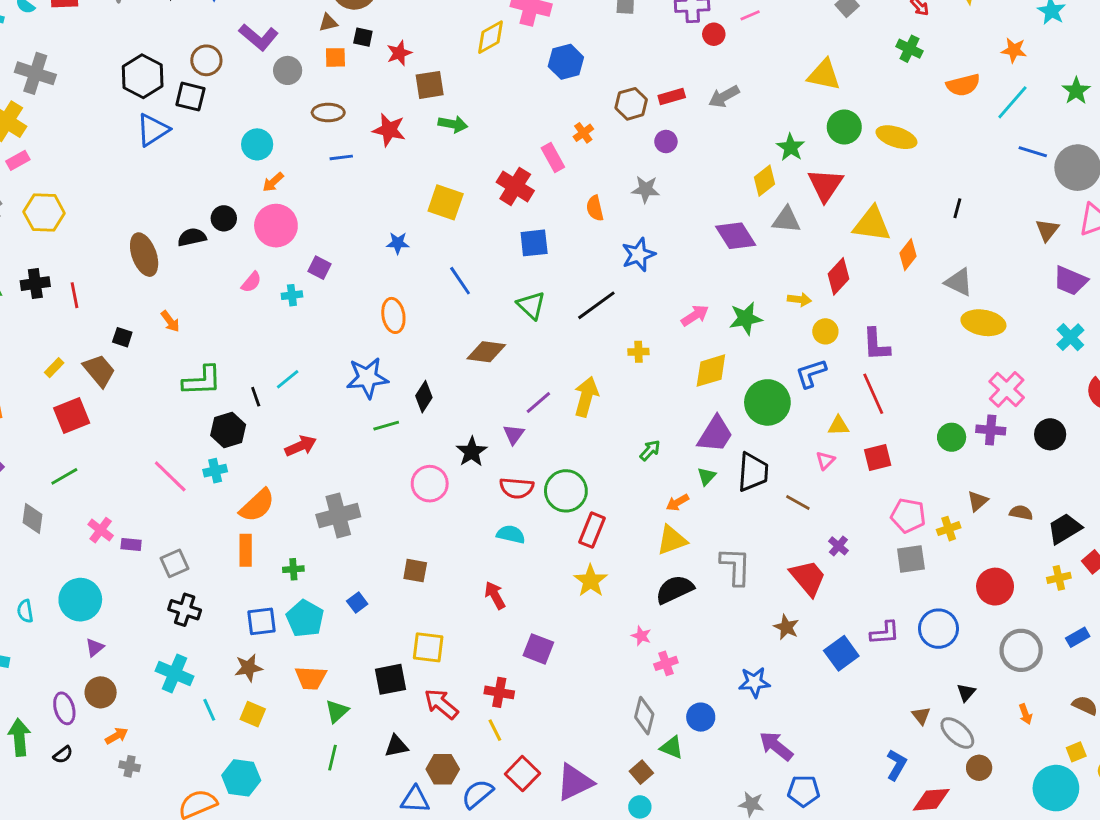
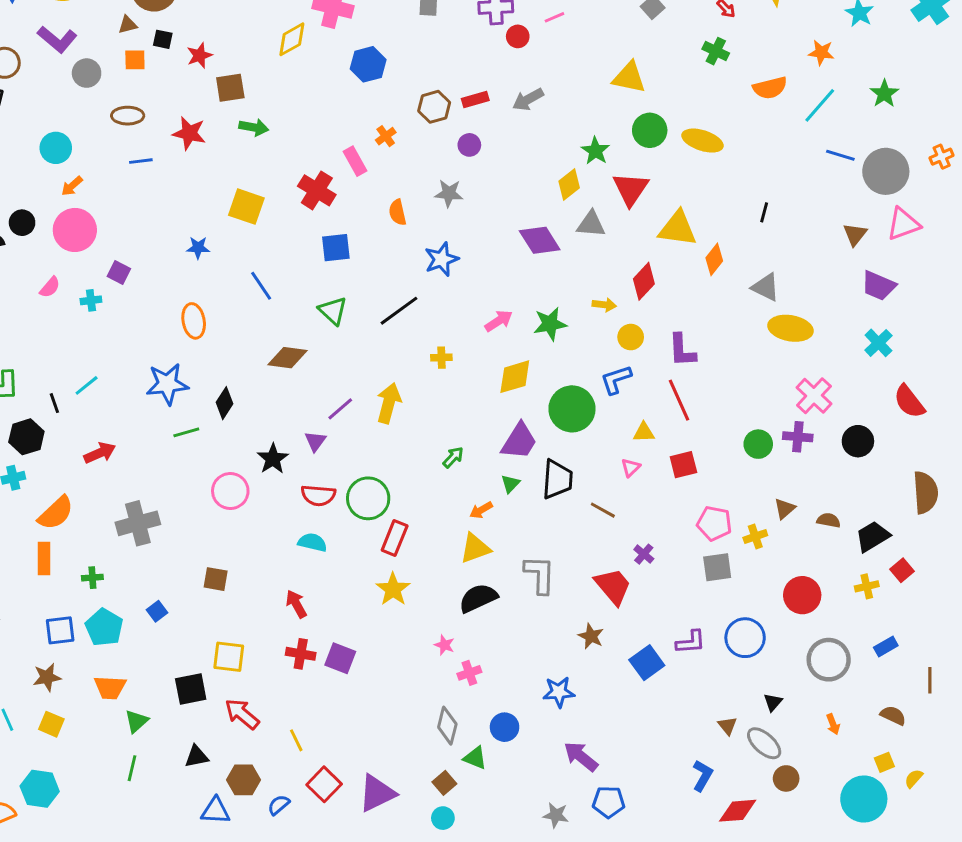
red cross: (499, 692) -> (301, 654), moved
blue semicircle: (477, 794) -> (279, 805), size x0.7

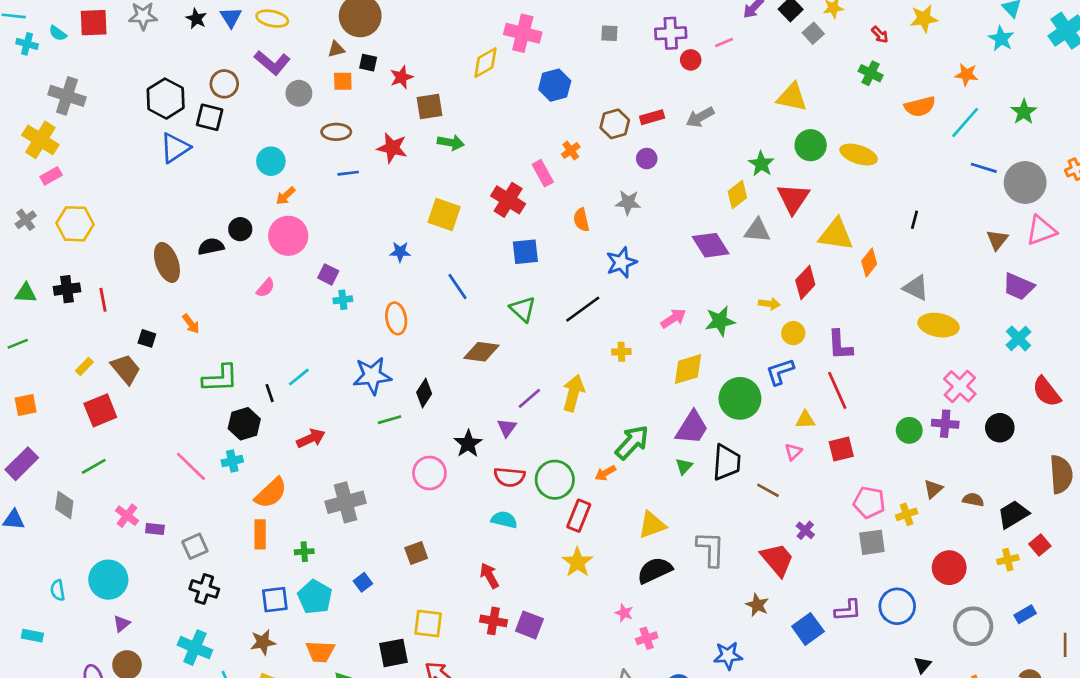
cyan cross: (91, 300) -> (343, 300), moved
green arrow: (453, 457) -> (632, 442), size x1.8
orange arrow: (481, 510) -> (605, 473), moved
brown square: (216, 579) -> (416, 553), turned -30

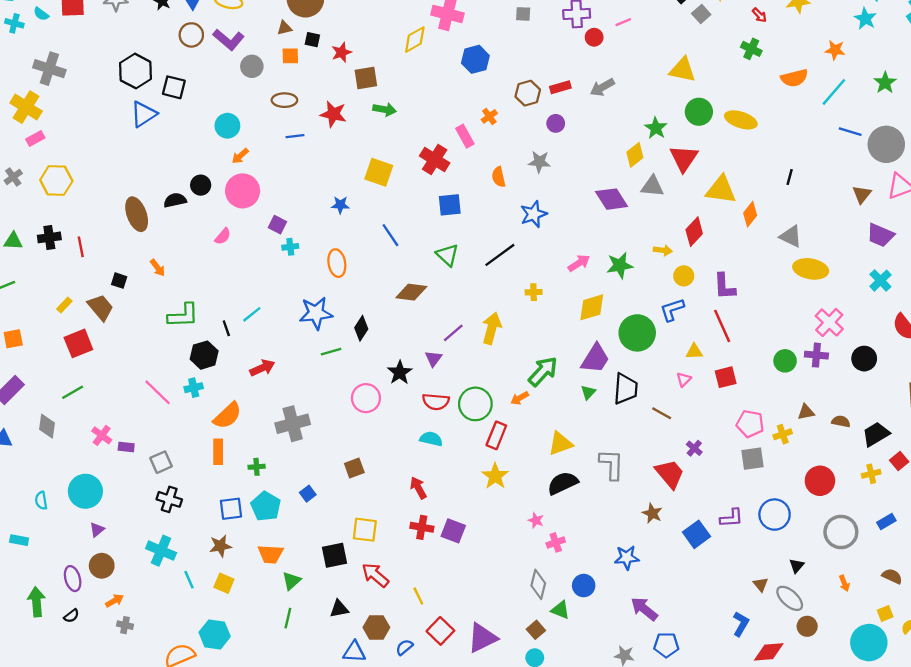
brown circle: (224, 84) -> (191, 35), moved
brown triangle: (933, 489) -> (806, 412), turned 30

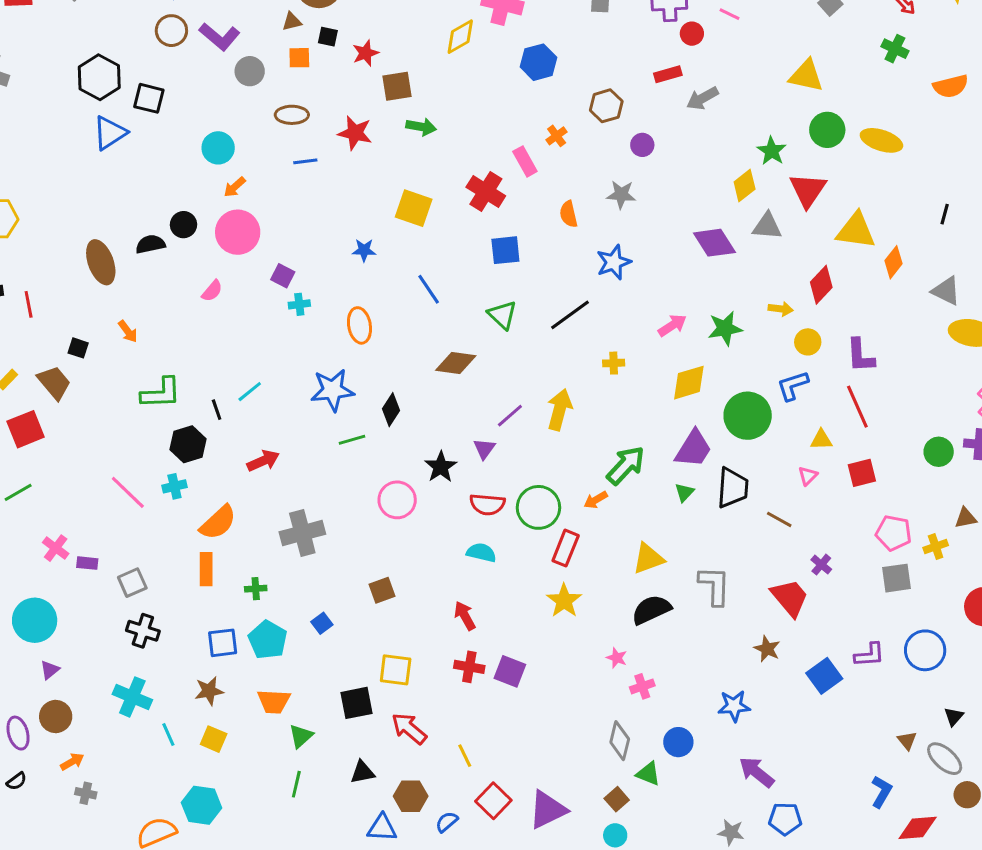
pink line: (623, 22) -> (730, 14), turned 49
red rectangle: (560, 87) -> (668, 74), moved

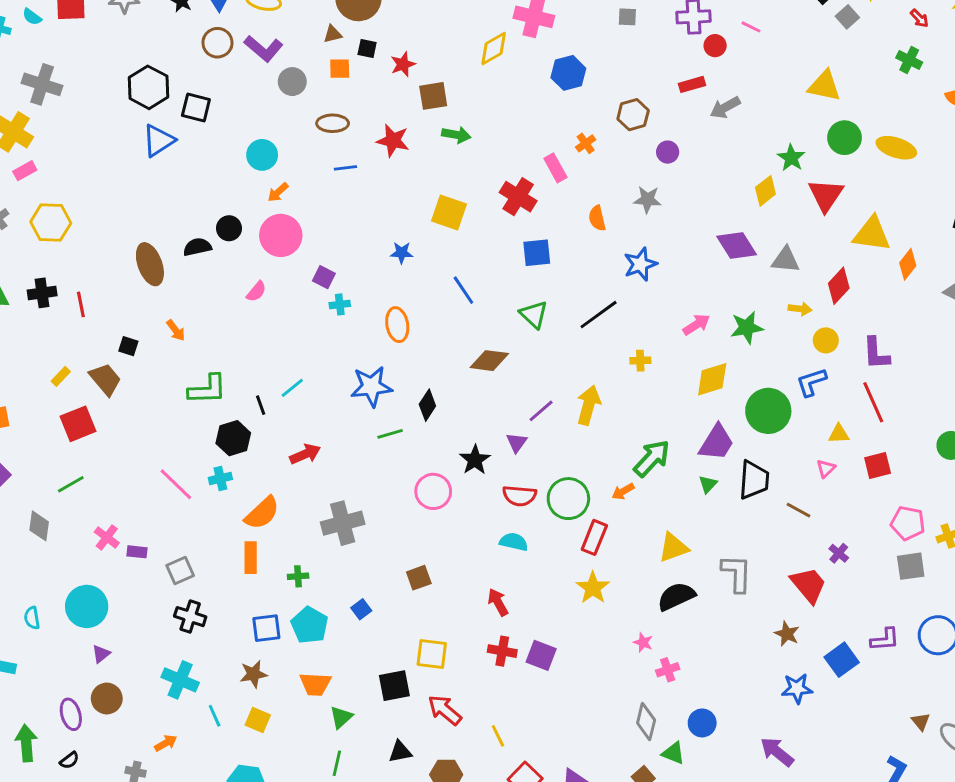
gray triangle: (767, 226) -> (786, 260), moved
blue star: (734, 706) -> (797, 688), moved
orange arrow: (72, 762) -> (166, 743), moved

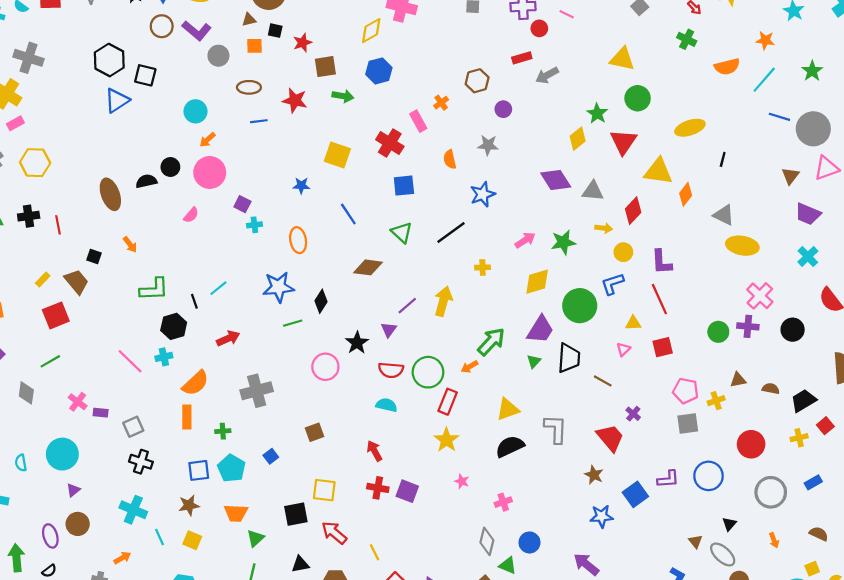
blue hexagon: (568, 73) -> (379, 71), moved
yellow ellipse: (896, 148) -> (690, 128), moved, turned -36
pink star: (643, 642) -> (462, 481), moved

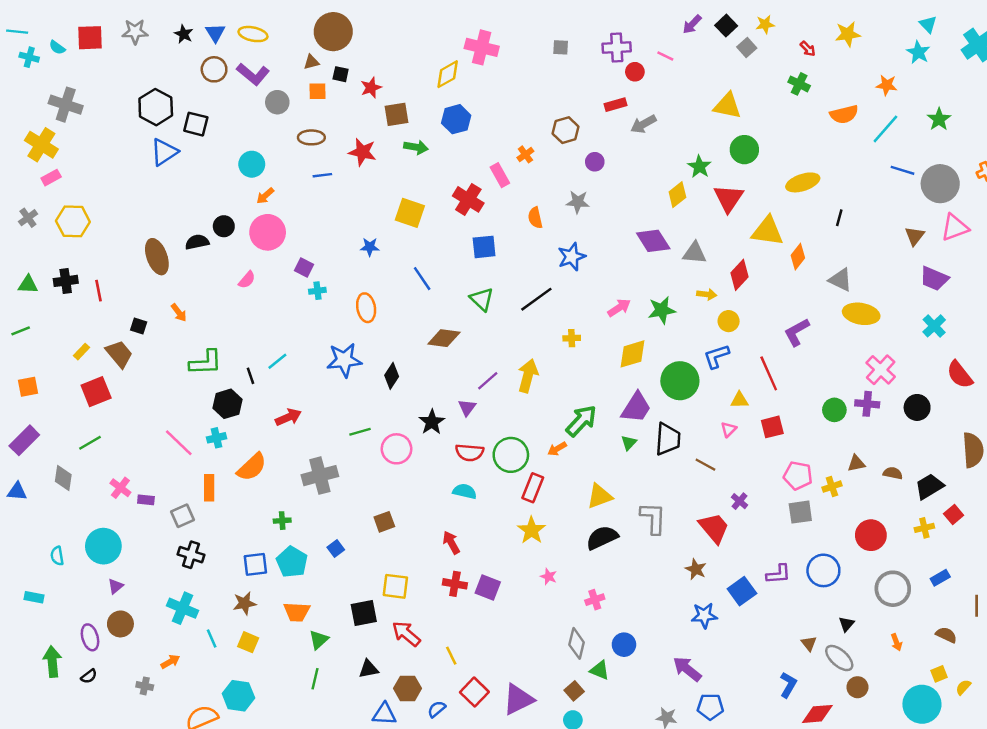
purple L-shape: (662, 262) -> (797, 332), moved, turned 64
green line: (293, 323) -> (360, 432), moved
orange rectangle: (187, 417) -> (209, 488), moved

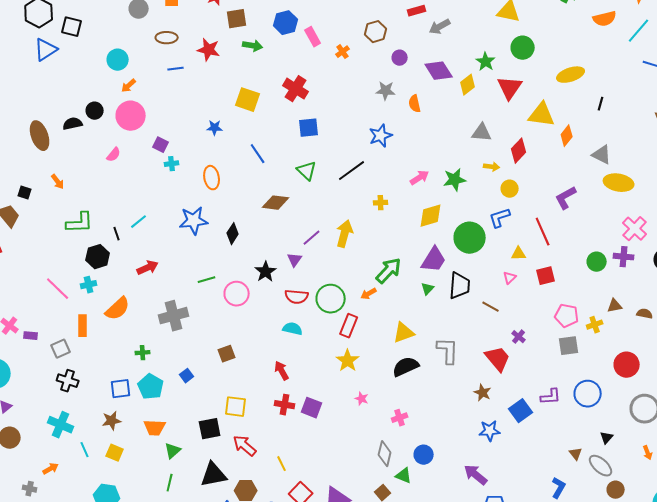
pink rectangle: (500, 175) -> (313, 37), moved
orange semicircle: (535, 218) -> (415, 104), moved
purple diamond: (653, 241) -> (439, 71), moved
black triangle: (369, 669) -> (214, 475), size x1.6

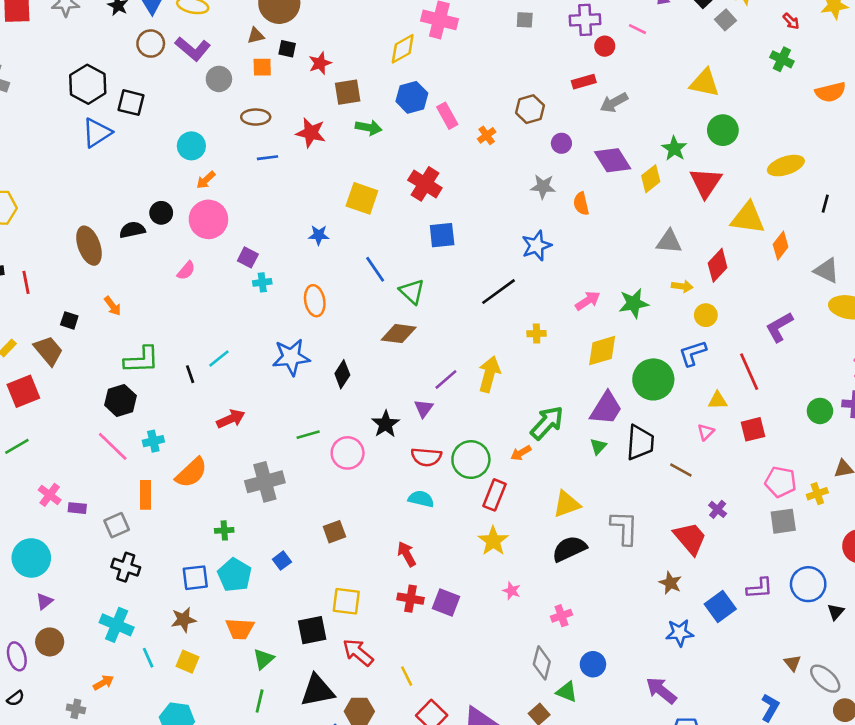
green triangle: (307, 171) -> (412, 292), moved
black hexagon: (98, 257) -> (121, 400), moved
black triangle: (607, 438) -> (836, 612), moved

